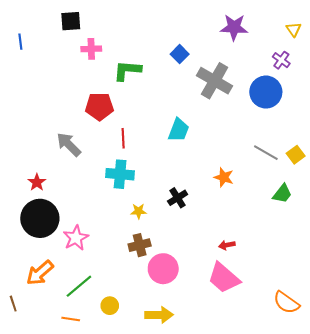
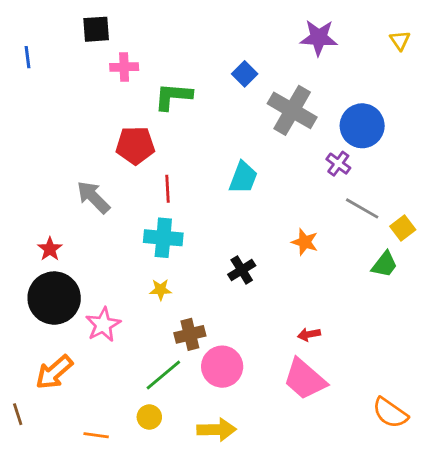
purple cross: (281, 60) -> (338, 164), moved
yellow square: (296, 155) -> (403, 228), moved
yellow star: (139, 211) -> (161, 290), moved
green line: (79, 286) -> (163, 375), moved

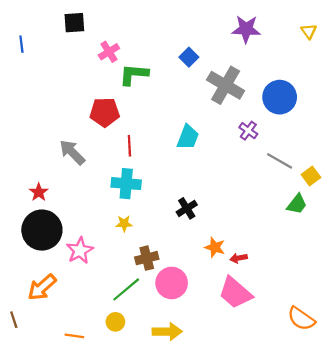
pink cross: (124, 67) -> (109, 52), moved, turned -30
purple cross: (338, 164) -> (248, 131), moved
orange star: (305, 242) -> (215, 247), moved

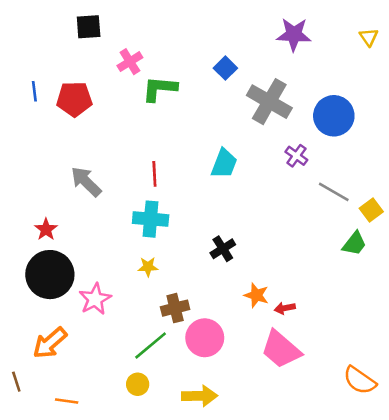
blue line: (21, 44) -> (34, 91), moved
red pentagon: (105, 112) -> (74, 99), moved
orange line: (74, 336) -> (67, 401), moved

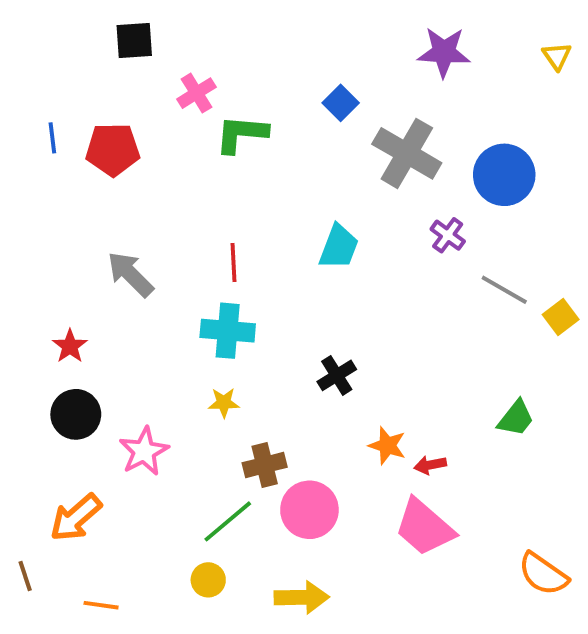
green trapezoid: (354, 244) -> (516, 418), moved
black circle: (50, 275) -> (76, 414), size x0.7

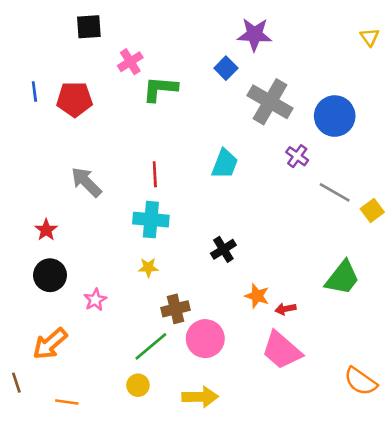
purple star: (444, 52) -> (254, 35), moved
green trapezoid: (516, 418) -> (342, 278), size x1.4
pink star: (144, 451) -> (95, 300), size x0.7

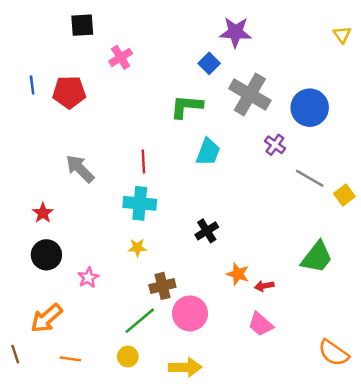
green L-shape: (160, 89) -> (186, 106), moved
pink trapezoid: (282, 350) -> (261, 324), size x0.7
orange line: (67, 402) -> (70, 359), moved

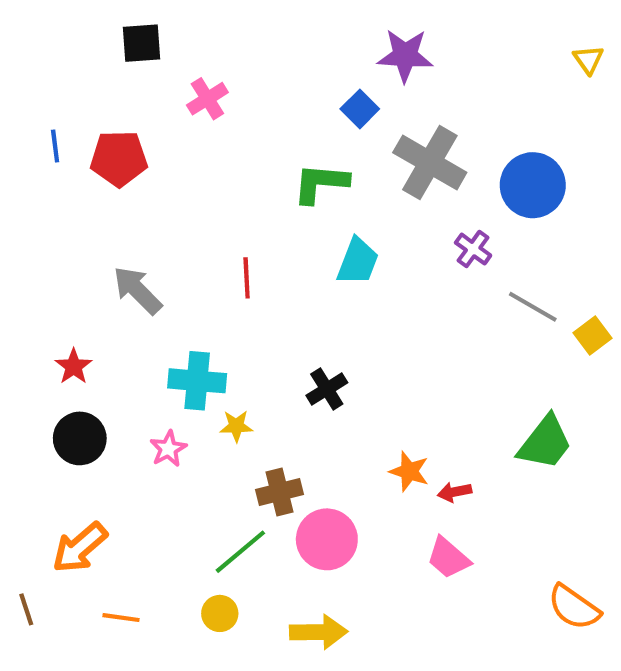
cyan cross: (140, 203) -> (197, 381), moved
black cross: (207, 231) -> (327, 389), moved
pink star: (88, 278) -> (168, 449), moved

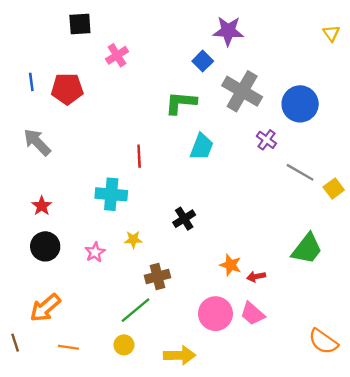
gray arrow: (137, 290) -> (37, 142), moved
cyan cross: (197, 381) -> (111, 194), moved
pink circle: (327, 539) -> (215, 314), moved

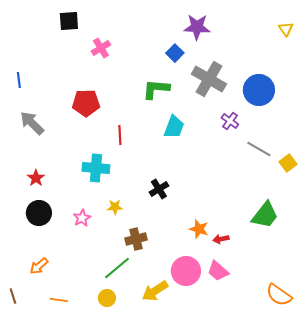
blue line: (31, 82) -> (19, 80), moved
red pentagon: (67, 89) -> (86, 103), moved
orange arrow: (45, 308) -> (39, 266), size x0.7
yellow arrow: (180, 355) -> (155, 291), moved, turned 148

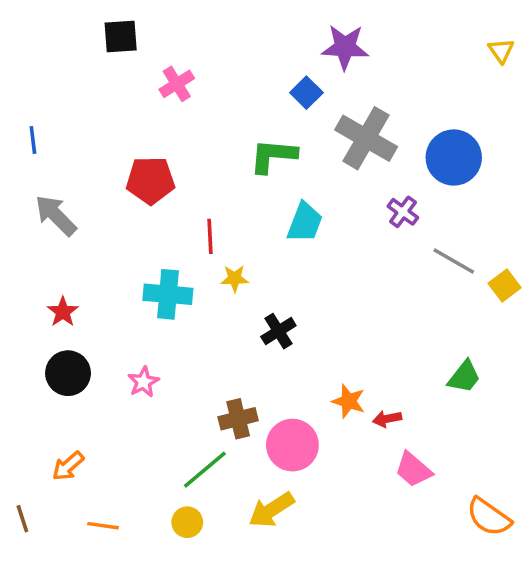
yellow star: (115, 207) -> (235, 278), moved
green trapezoid: (265, 215) -> (464, 377), size x0.7
pink circle: (186, 271) -> (292, 445), moved
pink trapezoid: (218, 271) -> (413, 470), moved

